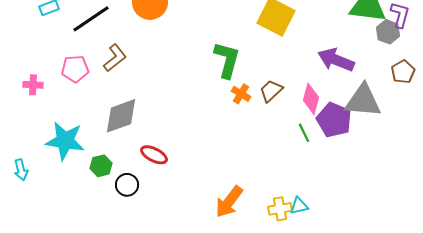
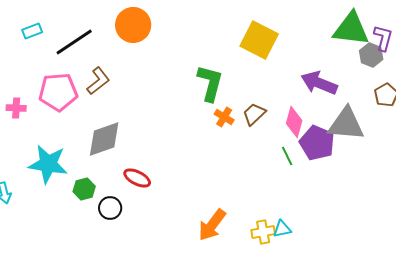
pink pentagon: (75, 69) -> (58, 92), size x1.4

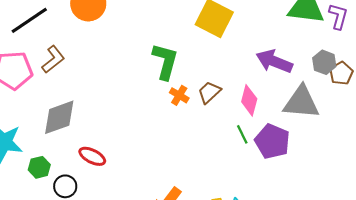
gray hexagon: (371, 55) -> (324, 62), moved
purple pentagon: (317, 143) -> (272, 141), moved

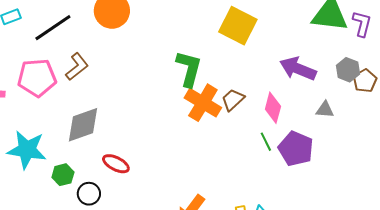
orange cross: (179, 95) -> (203, 103), size x1.8
gray triangle: (301, 102) -> (325, 110), size x0.5

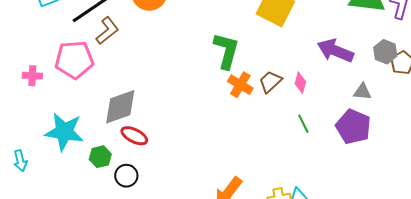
brown L-shape: (77, 67) -> (107, 31), moved
orange cross: (203, 103) -> (240, 85), size x0.7
pink diamond: (273, 108) -> (300, 83), moved, size x0.7
purple pentagon: (296, 149) -> (353, 127), moved
red ellipse: (116, 164) -> (134, 136), moved

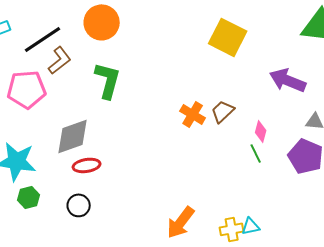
green L-shape: (226, 51) -> (108, 80), moved
pink diamond: (300, 83) -> (261, 131), moved
red ellipse: (134, 136) -> (87, 165), turned -36
green hexagon: (100, 157) -> (29, 197), moved

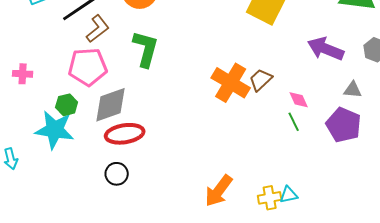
pink pentagon: (27, 89) -> (88, 67), moved
orange cross: (193, 114) -> (231, 83), size x1.5
pink diamond: (261, 131) -> (299, 100), turned -40
red ellipse: (87, 165) -> (125, 134), size x1.4
green hexagon: (29, 197) -> (67, 105), moved

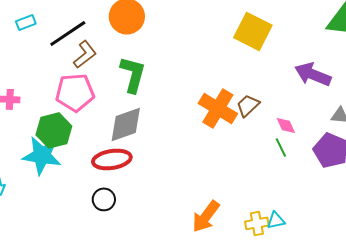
green hexagon: (67, 105) -> (54, 130), size x1.6
gray diamond: (111, 105) -> (126, 124), moved

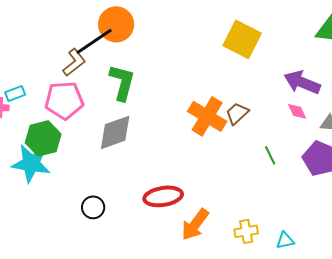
cyan rectangle: (26, 22) -> (15, 93), moved
black line: (68, 33) -> (94, 41), moved
pink diamond: (286, 125) -> (297, 111), moved
red ellipse: (112, 159) -> (163, 196), moved
cyan triangle: (276, 220) -> (285, 240), moved

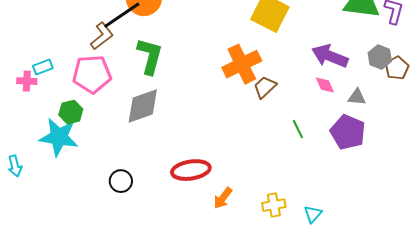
orange cross: (207, 116) -> (242, 64), moved, turned 33
green hexagon: (43, 138) -> (71, 112), size x0.7
orange arrow: (195, 224) -> (223, 198), size x0.7
cyan triangle: (285, 240) -> (313, 214), turned -36

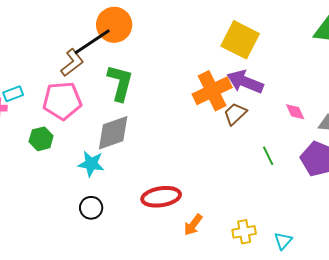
purple arrow: (330, 56) -> (245, 82), moved
cyan star: (59, 137) -> (91, 164), moved, size x0.7

